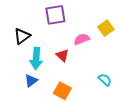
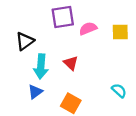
yellow square: (106, 28) -> (120, 32), turned 35
pink semicircle: (82, 39) -> (88, 29), moved

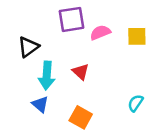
cyan semicircle: (119, 91) -> (136, 103), turned -98
blue triangle: (35, 92) -> (40, 104), turned -42

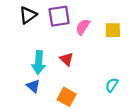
pink semicircle: (100, 32) -> (83, 27), turned -35
black triangle: (28, 47) -> (28, 15), moved

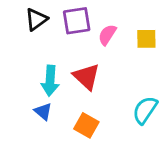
red triangle: (67, 59) -> (86, 77), size x1.5
cyan semicircle: (112, 85) -> (145, 110), size x1.5

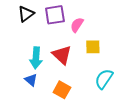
yellow square: (146, 39) -> (93, 47), moved

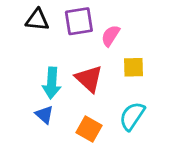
black triangle: (26, 14) -> (37, 20), turned 42
cyan semicircle: (104, 79) -> (132, 116), moved

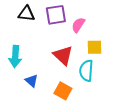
cyan arrow: (52, 83) -> (15, 56), moved
cyan semicircle: (132, 116) -> (86, 71), moved, turned -30

